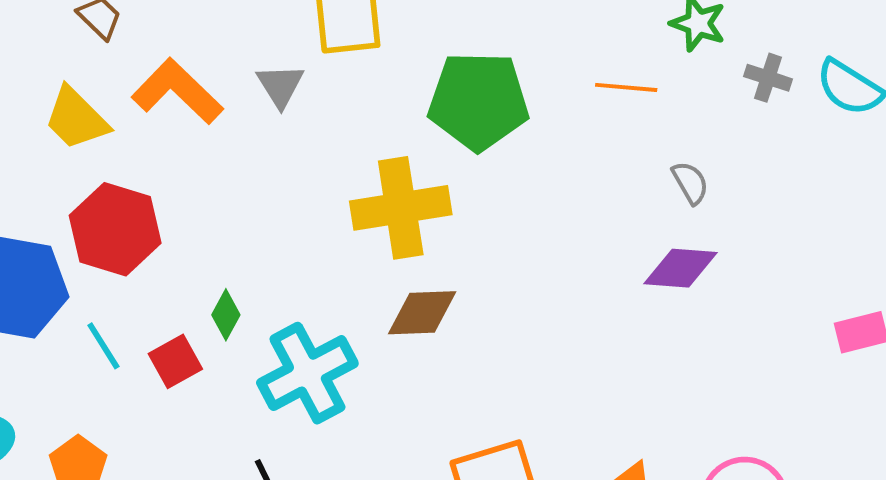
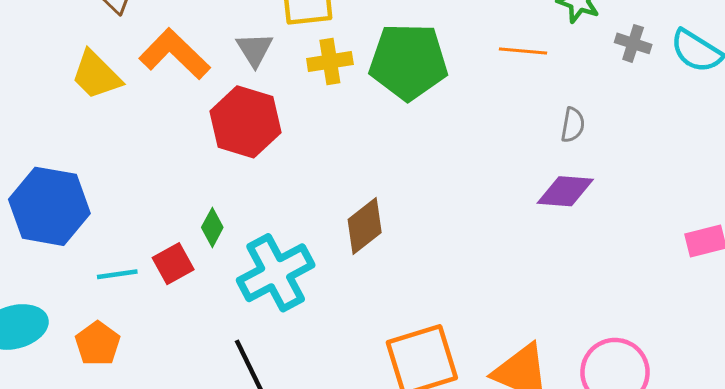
gray semicircle: (690, 183) -> (573, 125), turned 40
yellow cross: (401, 208) -> (330, 62), moved, size x0.6
red hexagon: (115, 229) -> (245, 122), moved
brown diamond: (422, 313) -> (365, 226), turned -36
cyan line: (103, 346) -> (117, 274), moved, turned -66

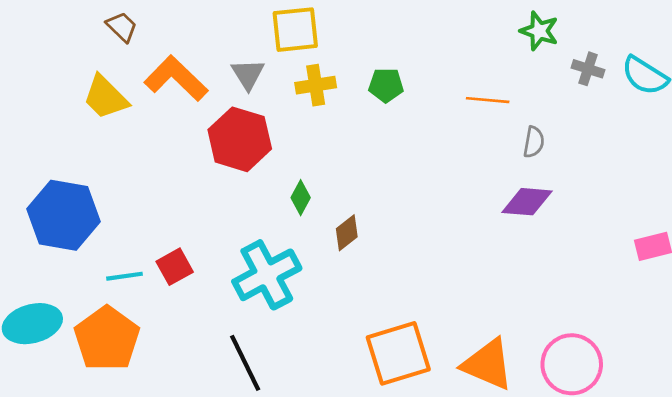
orange line: (523, 51) -> (488, 100), moved
green pentagon: (408, 62) -> (386, 85), size x0.5
brown diamond: (365, 226) -> (347, 233), size x0.7
green diamond: (212, 227) -> (301, 198), moved
orange pentagon: (98, 344) -> (107, 339), size x1.6

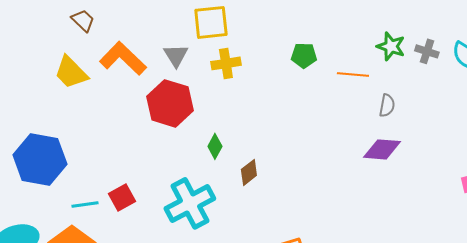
green star: (539, 31) -> (391, 46), moved
green pentagon: (386, 85) -> (304, 55), moved

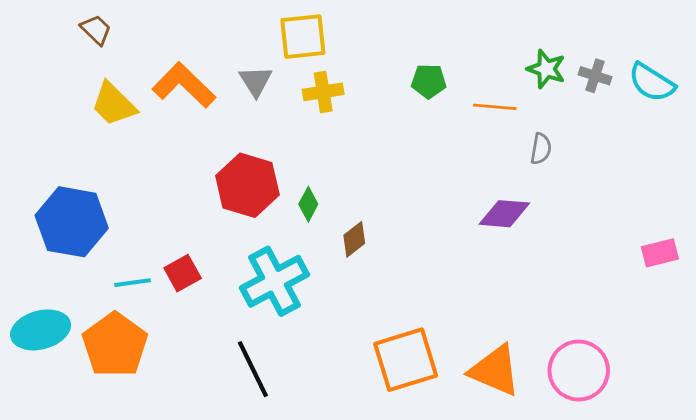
brown trapezoid: (83, 20) -> (96, 30), moved
red hexagon: (170, 103) -> (247, 185), moved
purple diamond: (382, 149) -> (504, 214), moved

